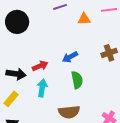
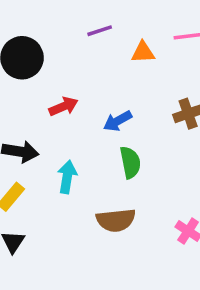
red arrow: (40, 66) -> (64, 106), moved

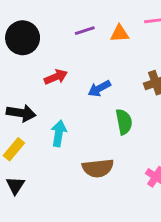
purple line: (100, 31) -> (85, 31), moved
green semicircle: (130, 162) -> (124, 122), moved

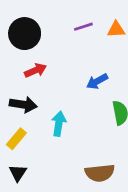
red arrow: (56, 77) -> (36, 70), moved
brown semicircle: (98, 168) -> (100, 173), moved

